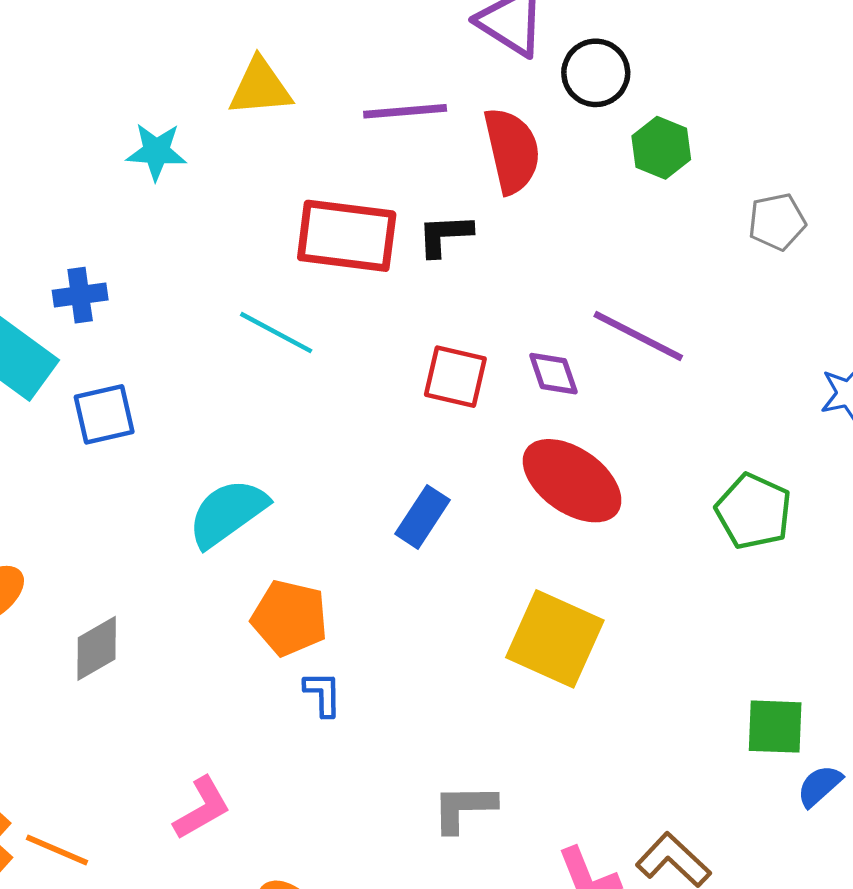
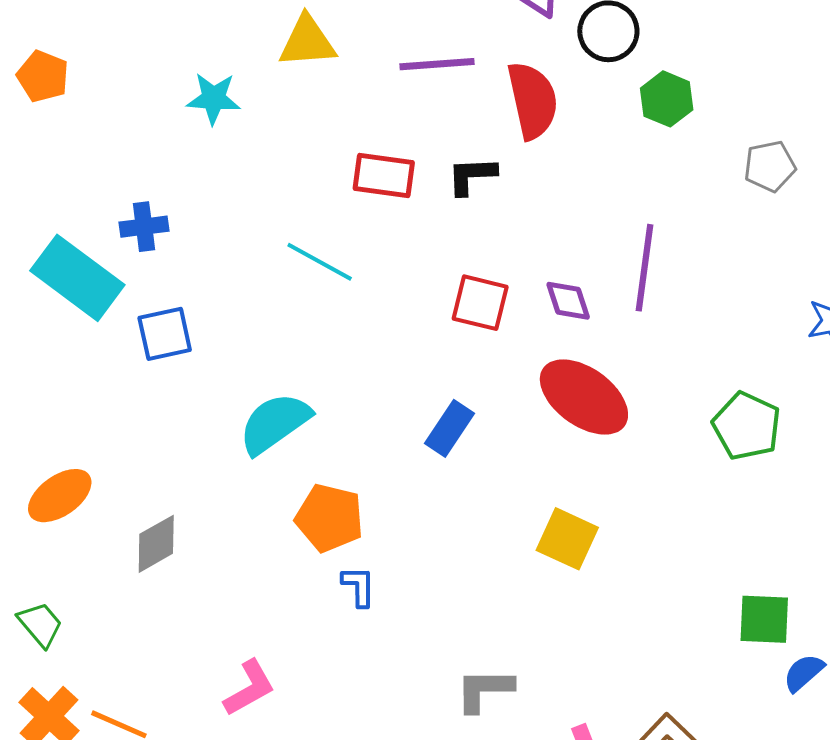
red rectangle: (347, 236) -> (384, 176), size x0.7
purple line: (638, 336) -> (645, 268), turned 70
yellow square: (555, 639) -> (567, 539), size x0.7

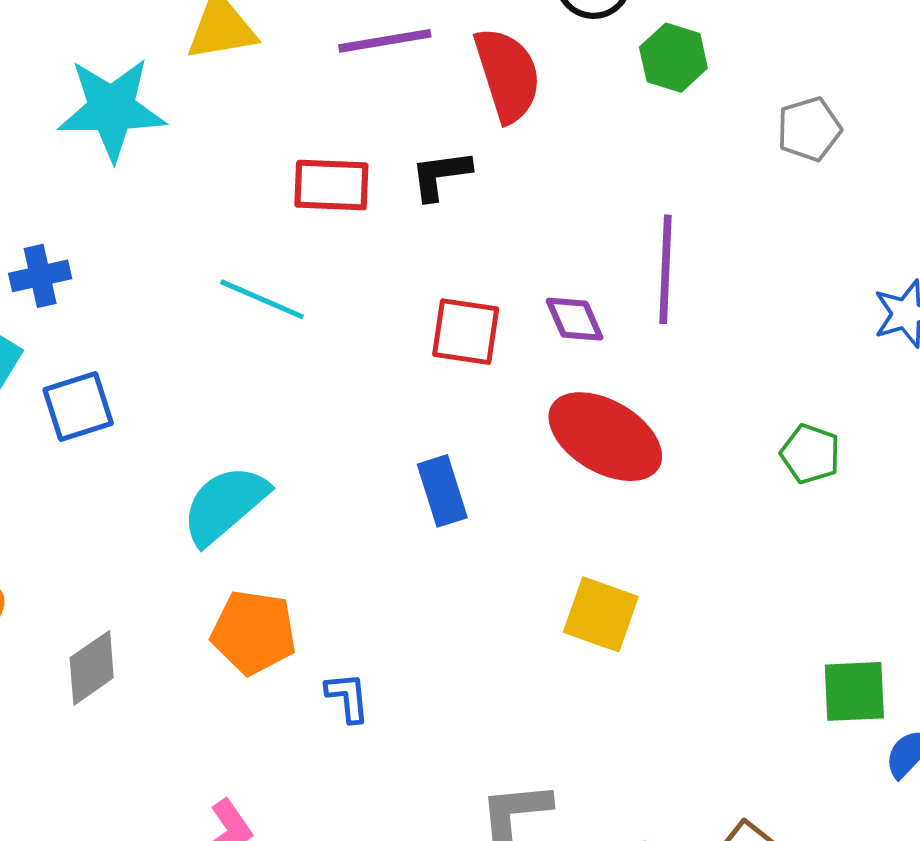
cyan star: (214, 98) -> (112, 109), size x1.6
green pentagon: (747, 426) -> (810, 454), size x0.7
blue rectangle: (450, 428) -> (442, 491), turned -46
orange pentagon: (329, 518) -> (254, 632), moved

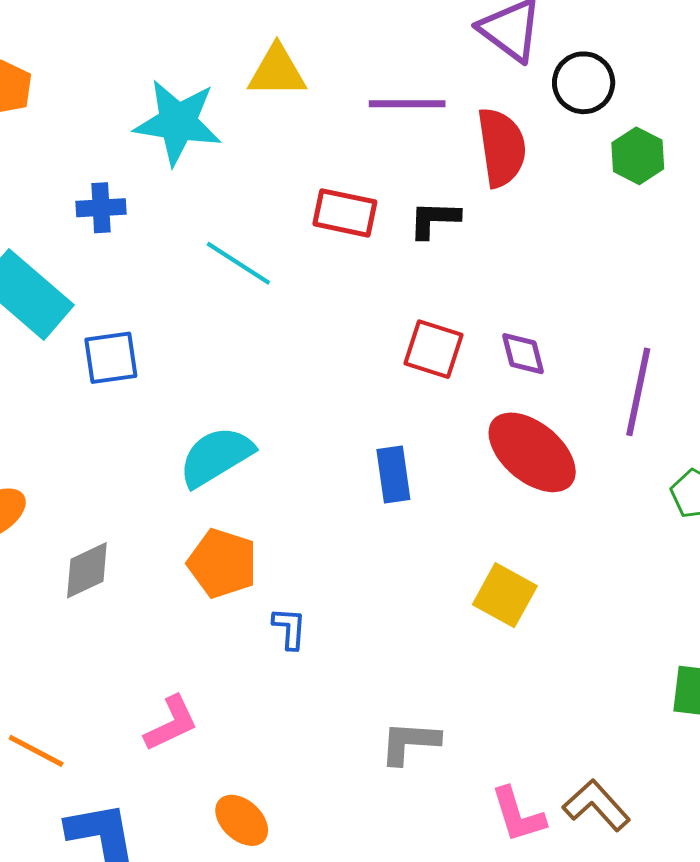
purple line: (666, 269) -> (638, 392), moved
blue cross: (40, 276) -> (101, 208), moved
cyan line: (262, 299) -> (238, 263), moved

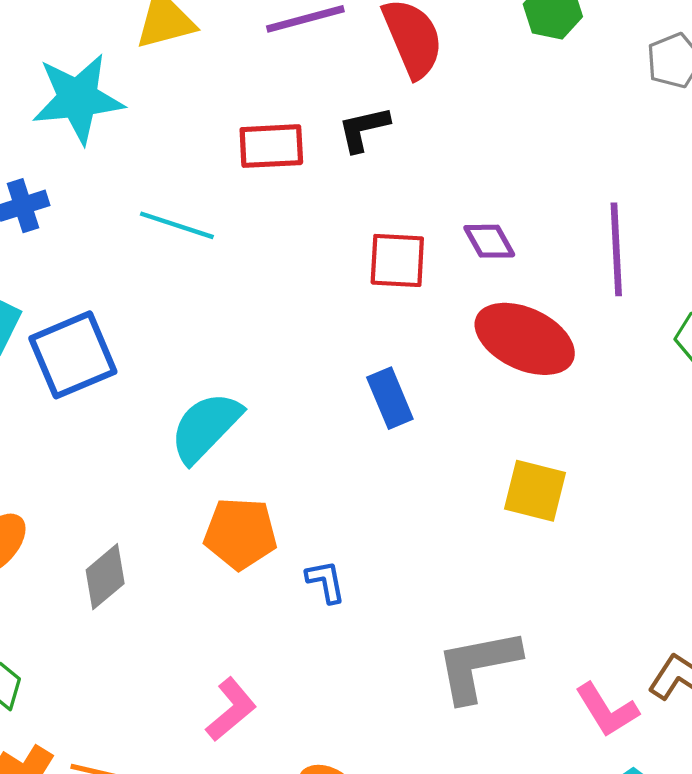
blue square: (111, 358) -> (73, 355), size x1.4
gray L-shape: (410, 742) -> (478, 665), size x1.4

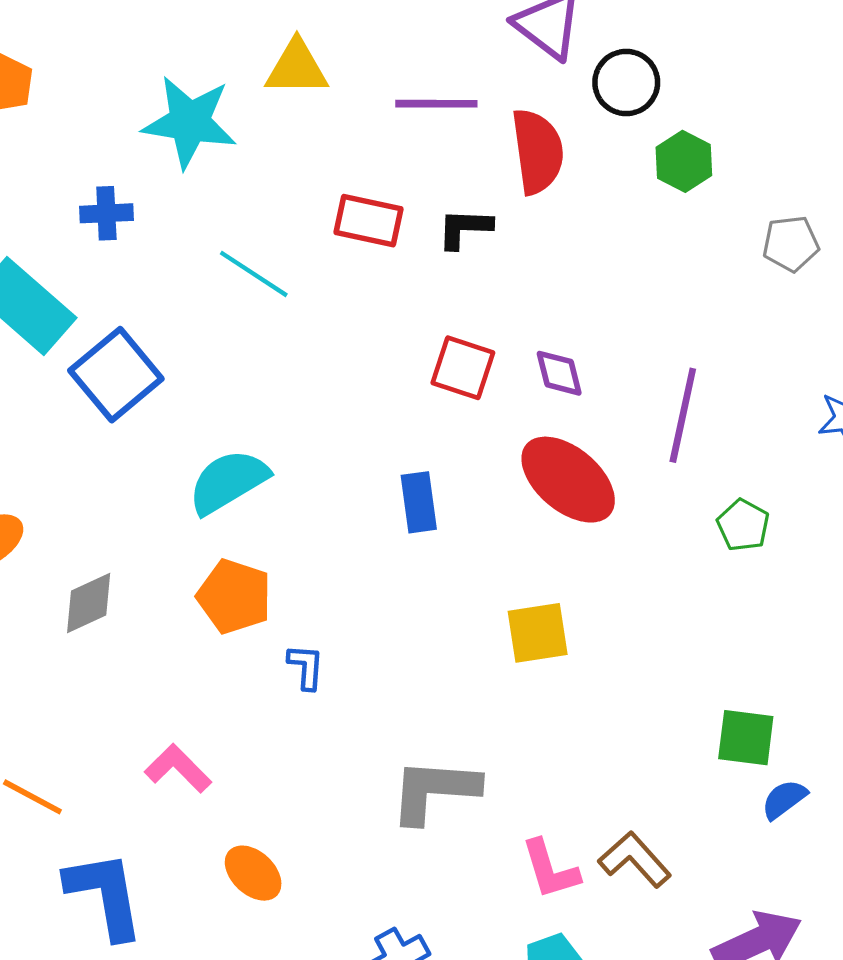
blue square: (73, 355) -> (116, 375), turned -32
yellow square: (535, 491) -> (538, 633), turned -38
pink L-shape: (231, 709) -> (178, 768), turned -110

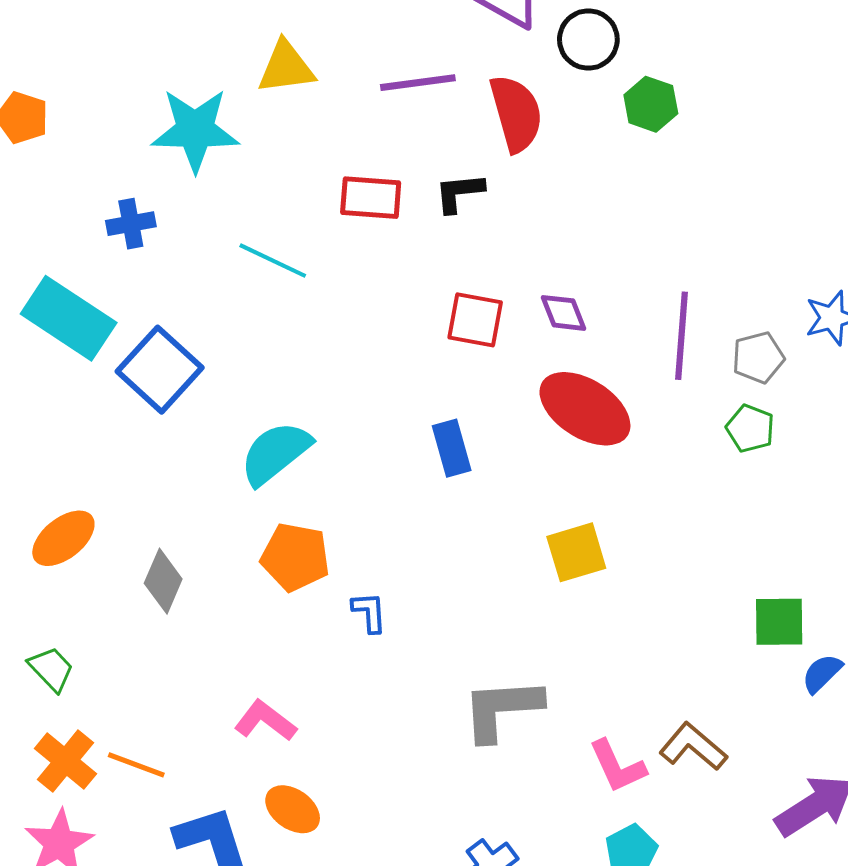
gray pentagon: (791, 244) -> (758, 358), moved
gray diamond: (89, 603) -> (163, 581), turned -34
orange ellipse: (253, 873) -> (293, 809), moved

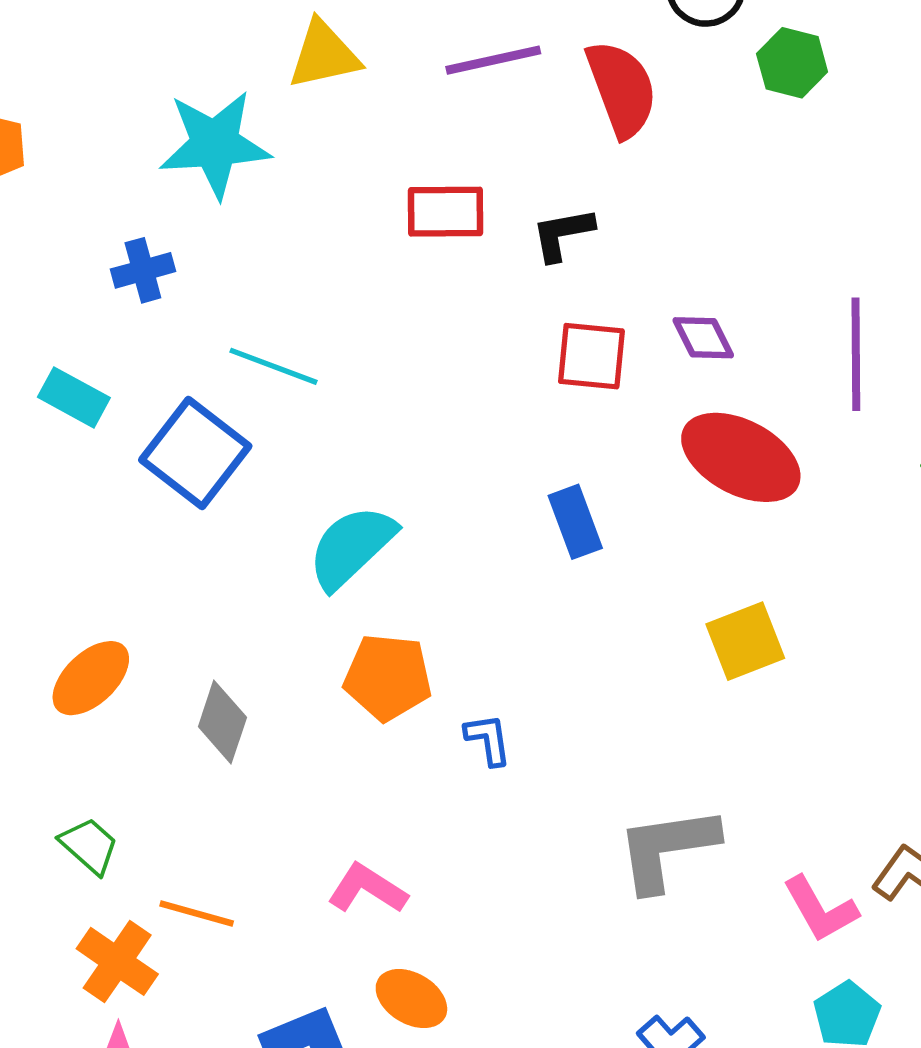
black L-shape: (459, 193) -> (563, 234), moved
cyan line: (273, 261) -> (274, 366), moved
cyan rectangle: (69, 318) -> (74, 397), size x0.6
orange line: (136, 765) -> (197, 914), moved

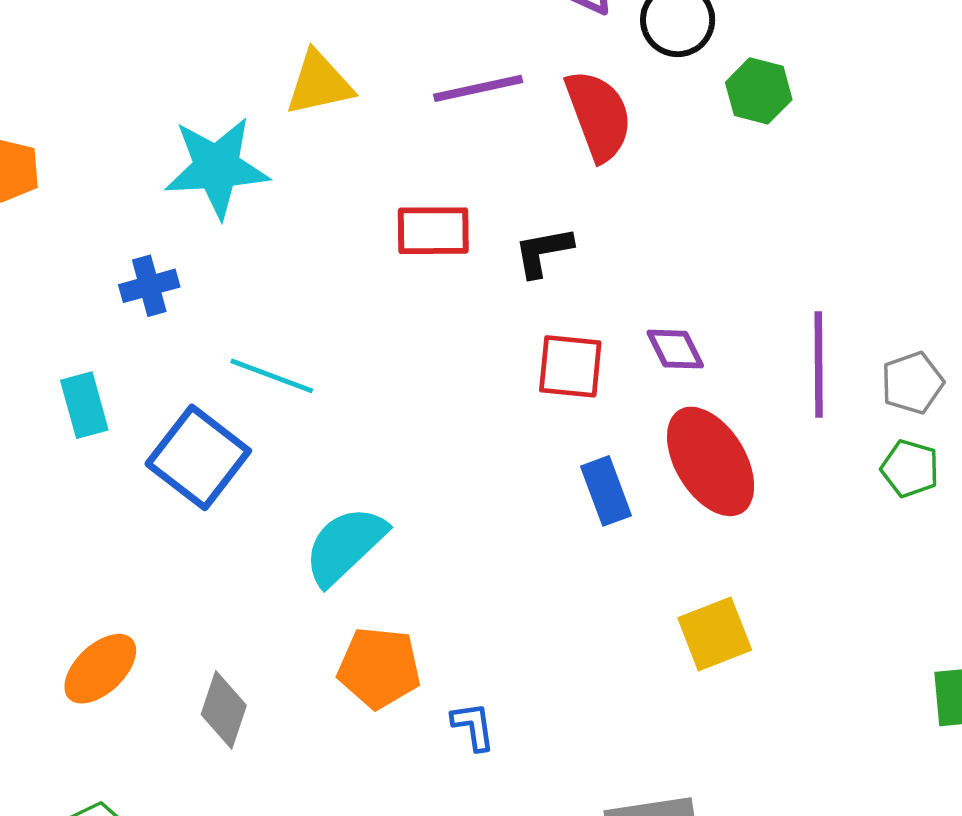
cyan rectangle: (74, 397) -> (84, 405), turned 46
red ellipse: (741, 457) -> (711, 461), turned 31
blue rectangle: (575, 522) -> (606, 491), moved

